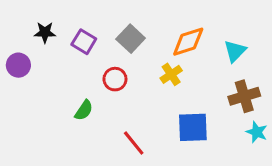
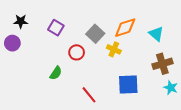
black star: (45, 32) -> (21, 21), moved
gray square: (131, 39) -> (95, 34), moved
cyan triangle: (235, 51) -> (156, 34), turned -35
yellow cross: (171, 74) -> (114, 49), turned -32

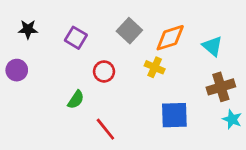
gray square: (95, 34) -> (129, 31), moved
purple circle: (12, 43) -> (17, 70), moved
red line: (89, 95) -> (105, 129), moved

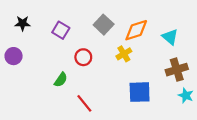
yellow cross: (155, 67) -> (124, 54), turned 35

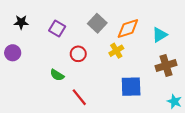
cyan triangle: (170, 37) -> (160, 35), turned 49
green semicircle: (61, 80) -> (57, 75), turned 88
cyan star: (186, 95) -> (174, 101), moved

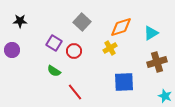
gray square: (97, 23) -> (82, 22), moved
purple square: (57, 28) -> (54, 43), moved

